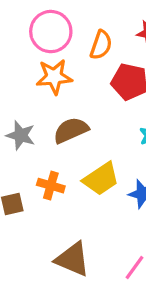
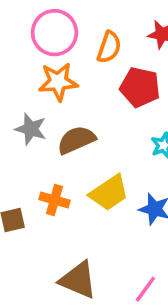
gray star: (21, 135) -> (31, 129), moved

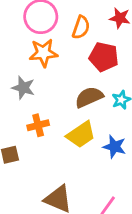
brown semicircle: (76, 140) -> (89, 97), moved
orange cross: (54, 200) -> (38, 125), moved, turned -30

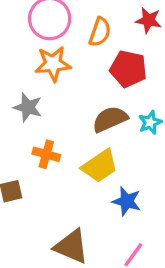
orange cross: (38, 125) -> (46, 154), turned 30
blue star: (114, 147) -> (127, 201), moved

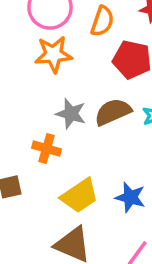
gray star: (28, 107) -> (71, 114), moved
yellow trapezoid: (100, 166) -> (80, 196), moved

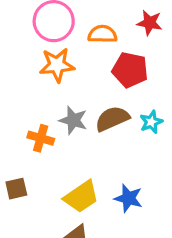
orange semicircle: (102, 21) -> (102, 34), turned -108
orange cross: (47, 149) -> (41, 138), moved

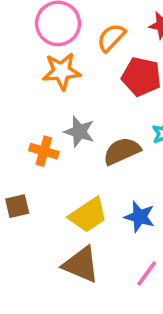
orange semicircle: (102, 34) -> (111, 38), turned -48
brown semicircle: (112, 119) -> (122, 151), moved

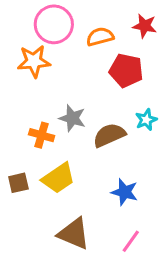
orange semicircle: (111, 38) -> (100, 37), turned 32
orange star: (62, 71) -> (34, 61), moved
yellow trapezoid: (88, 215) -> (58, 178), moved

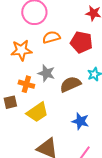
orange semicircle: (100, 37) -> (51, 37), moved
orange star: (34, 61) -> (21, 50), moved
brown square: (18, 183) -> (10, 102), moved

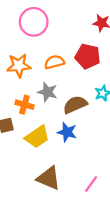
orange semicircle: (51, 37) -> (54, 62), moved
blue star: (80, 121) -> (67, 132), moved

